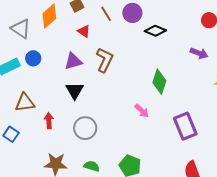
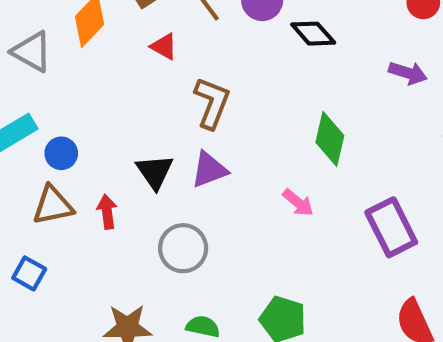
black diamond: (155, 31) -> (313, 34), turned 30
blue circle: (33, 58) -> (61, 153), moved
purple triangle: (73, 61) -> (209, 170), moved
red arrow: (49, 121) -> (107, 212), moved

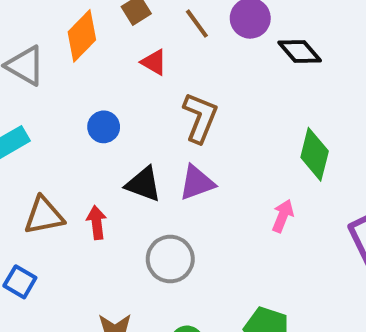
blue circle: (61, 153) -> (104, 127), moved
black triangle: (155, 172) -> (144, 184), turned -36
pink arrow: (298, 203) -> (283, 216), turned -108

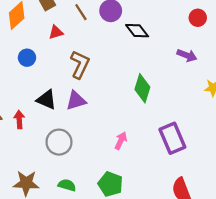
red triangle: (154, 62) -> (56, 32), turned -49
blue circle: (104, 127) -> (27, 58), moved
pink arrow: (283, 216) -> (121, 141), moved

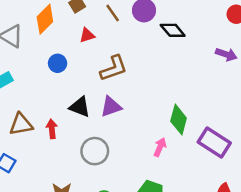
brown L-shape: (80, 64) -> (114, 68), turned 48
green diamond: (142, 88) -> (179, 120), moved
purple rectangle: (172, 138) -> (214, 142), turned -32

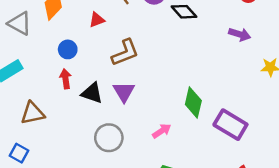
purple triangle: (111, 107) -> (124, 92), turned -40
red arrow: (52, 129) -> (66, 79), moved
pink arrow: (160, 147) -> (162, 131), moved, turned 36

